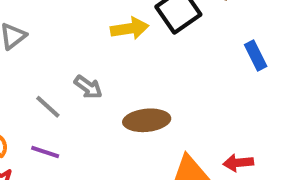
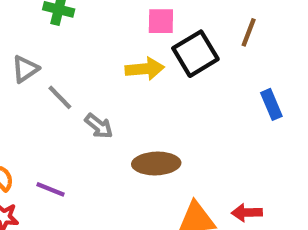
gray line: (48, 107) -> (60, 97), moved

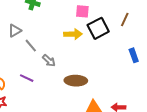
purple line: (51, 189) -> (27, 78), moved

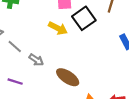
yellow arrow: (73, 34) -> (58, 28), turned 36
brown ellipse: (76, 81) -> (68, 77), turned 40

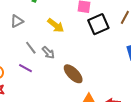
yellow arrow: (58, 28) -> (56, 25), moved
gray line: (15, 46) -> (31, 48), moved

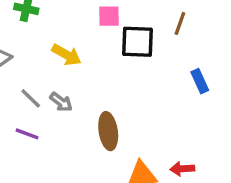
black square: (98, 24) -> (138, 42), turned 35
brown ellipse: (73, 74) -> (108, 131), turned 45

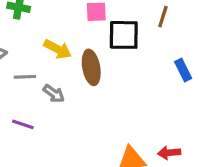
gray line: (31, 98) -> (25, 77), moved, turned -45
brown ellipse: (108, 131) -> (91, 67), moved

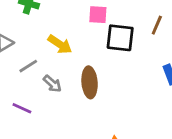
brown ellipse: (91, 67) -> (90, 82), moved
gray line: (25, 77) -> (28, 66), turned -36

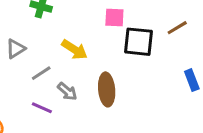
brown line: (157, 25) -> (177, 28), turned 36
purple line: (22, 108) -> (42, 108), moved

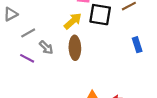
yellow arrow: (75, 50) -> (73, 21), moved, turned -78

